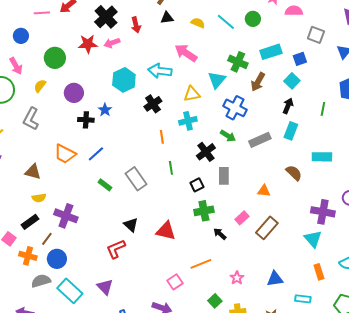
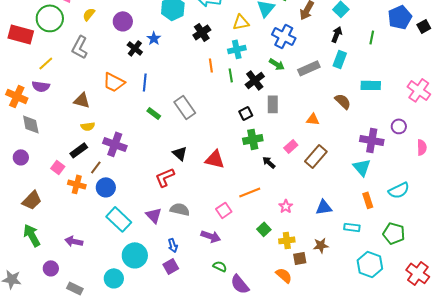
black cross: (86, 120) -> (135, 48), turned 35
blue line: (96, 154) -> (145, 82), turned -42
green line: (171, 168) -> (231, 75), moved
gray semicircle: (41, 281) -> (180, 209), moved, turned 30

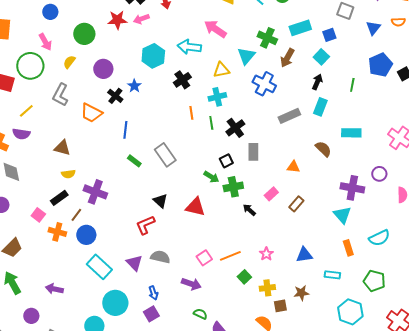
green arrow: (277, 64) -> (211, 177), moved
orange trapezoid: (114, 82) -> (91, 113), moved
brown rectangle: (316, 156) -> (296, 204), size x0.7
orange line: (250, 192) -> (230, 256), moved

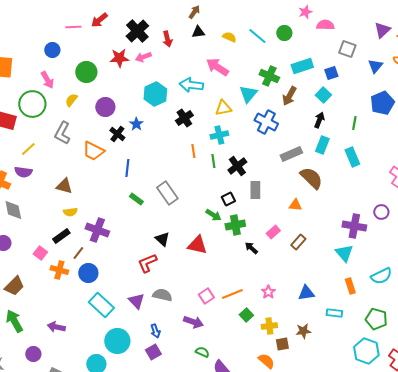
cyan rectangle: (351, 133) -> (352, 157), moved, turned 66
brown semicircle: (323, 149) -> (311, 178), moved, size x1.4
cyan hexagon: (350, 312) -> (366, 351), moved

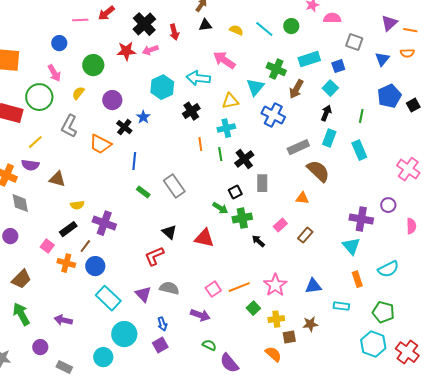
brown triangle: (64, 186) -> (57, 179), moved
pink star: (268, 292) -> (275, 285), size x1.6

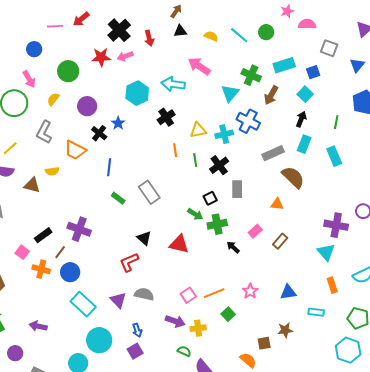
yellow triangle: (230, 101) -> (198, 130), moved
cyan cross: (226, 128) -> (224, 134), moved
yellow semicircle: (77, 205) -> (52, 171), moved
pink star: (275, 285) -> (250, 291), size x0.7
yellow cross: (276, 319) -> (198, 328), moved

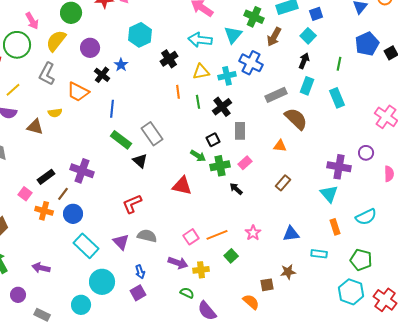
cyan arrow: (173, 84) -> (200, 40), moved
yellow semicircle: (53, 99) -> (56, 41), size x1.6
green rectangle: (118, 198) -> (121, 140), size x1.5
pink rectangle: (255, 231) -> (245, 163), moved
black triangle: (144, 238) -> (140, 161), moved

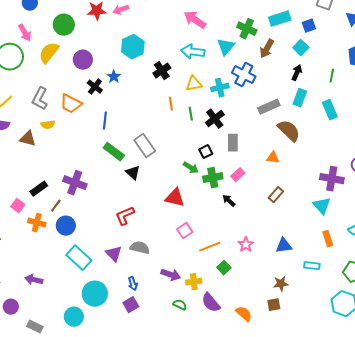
gray L-shape: (47, 74) -> (40, 99), moved
pink square: (191, 237) -> (185, 231), moved
brown square: (267, 285) -> (274, 305), moved
purple semicircle: (207, 311) -> (211, 303), moved

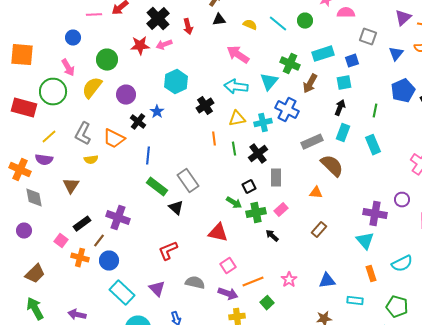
cyan square: (301, 48) -> (344, 83), turned 35
brown triangle: (28, 139) -> (71, 186), moved, turned 48
gray semicircle: (140, 248) -> (195, 283), moved
purple arrow: (171, 275) -> (228, 294), moved

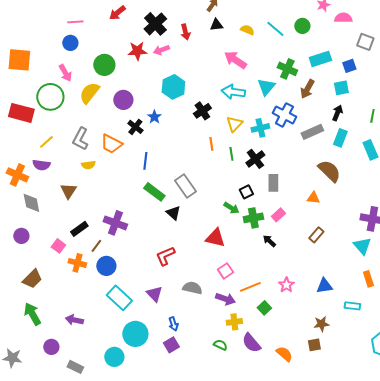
pink line: (94, 15) -> (75, 22), moved
yellow triangle: (237, 119) -> (234, 124), turned -36
gray rectangle: (312, 142) -> (312, 132), moved

